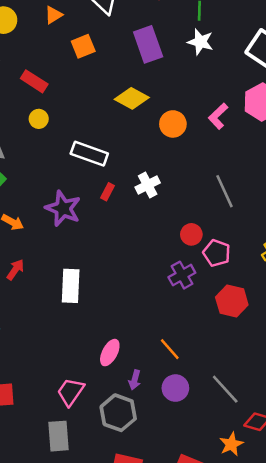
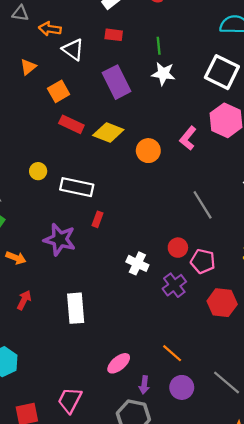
red rectangle: (34, 81) -> (71, 124), moved
yellow circle: (39, 119) -> (38, 171), moved
white cross: (148, 185) -> (137, 263), moved, turned -30
pink ellipse: (110, 353) -> (119, 363), turned 30
pink trapezoid: (71, 392) -> (70, 400), moved

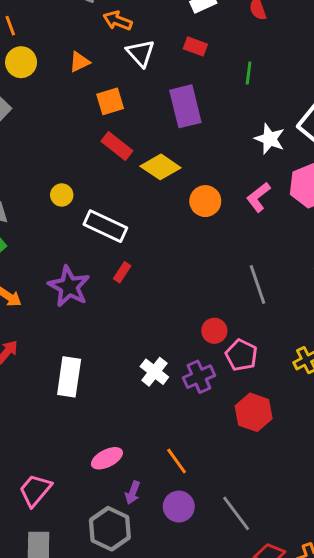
white star: (163, 74) -> (270, 139), moved
white cross: (137, 263) -> (154, 372), moved

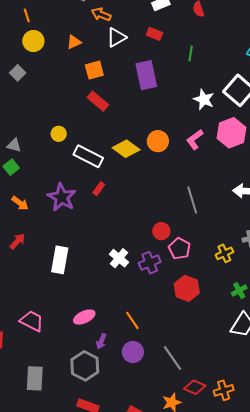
white triangle: (141, 53) -> (116, 37), turned 40
yellow diamond: (161, 167) -> (126, 149), moved
pink trapezoid: (35, 490) -> (32, 321), moved, turned 75

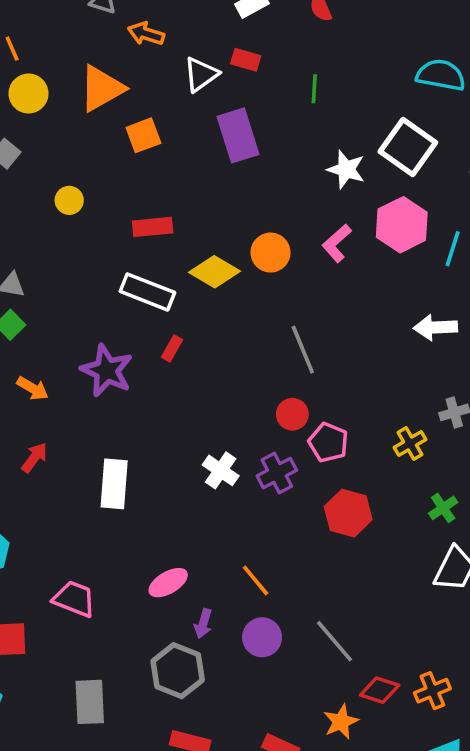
white triangle: (116, 37) -> (201, 74), moved
orange triangle: (74, 42) -> (102, 88), size x1.8
red rectangle: (98, 101) -> (153, 227), moved, turned -40
yellow circle: (59, 134) -> (69, 200), moved
gray line: (192, 200) -> (303, 350), moved

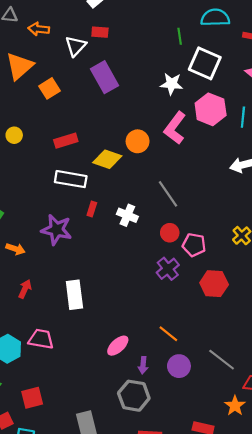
green line: (314, 89) -> (180, 36), moved
pink L-shape: (337, 243) -> (175, 128), size x1.4
white cross: (221, 470) -> (127, 215), moved
pink trapezoid: (74, 599) -> (41, 339), moved

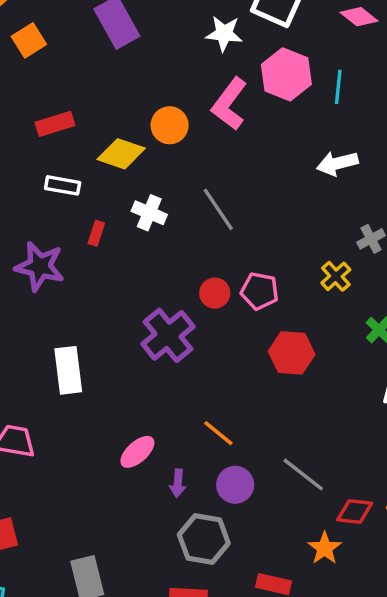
white rectangle: (71, 179) -> (63, 185), size x0.7
white cross: (127, 215) -> (149, 213), moved
red circle: (170, 233) -> (215, 293), moved
purple cross: (168, 269) -> (168, 335), moved, size x1.4
gray hexagon: (134, 396) -> (204, 539), moved

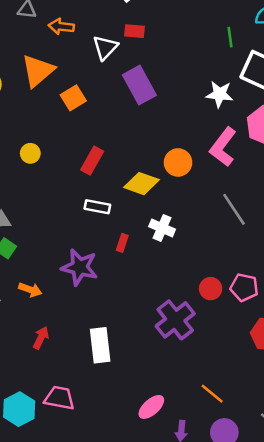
red rectangle: (55, 124) -> (92, 161), turned -44
gray line: (218, 209) -> (234, 209), moved

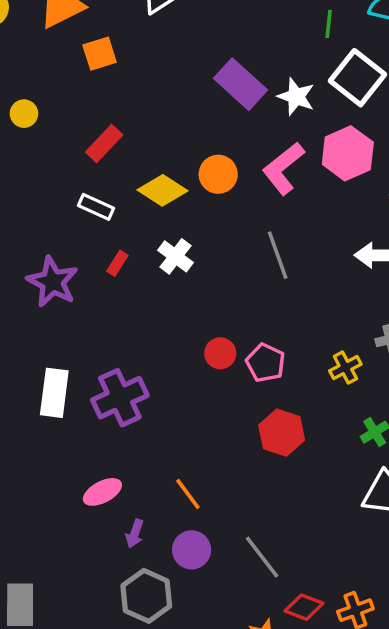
purple rectangle: (139, 85) -> (240, 84), moved, turned -33
purple cross: (175, 320) -> (120, 398), moved

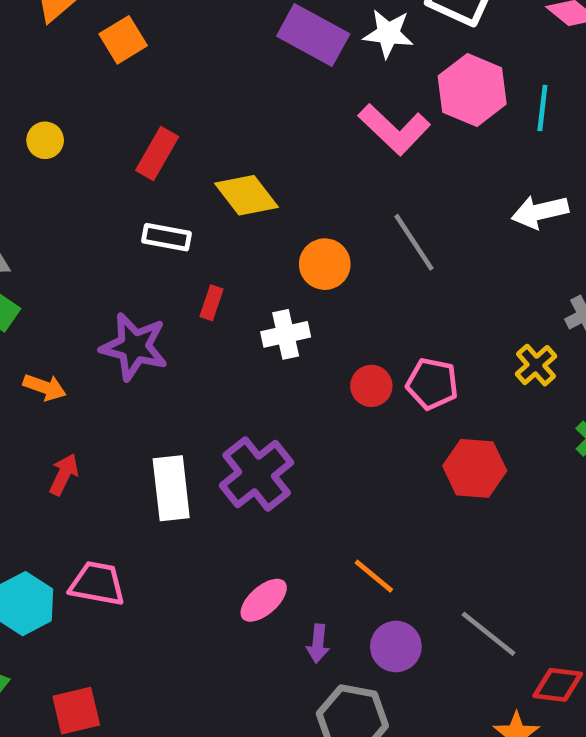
pink L-shape: (283, 168) -> (394, 129), turned -84
orange circle: (218, 174) -> (325, 264), moved
yellow diamond: (163, 190) -> (246, 195), turned 33
white cross: (176, 256) -> (286, 334), moved, turned -36

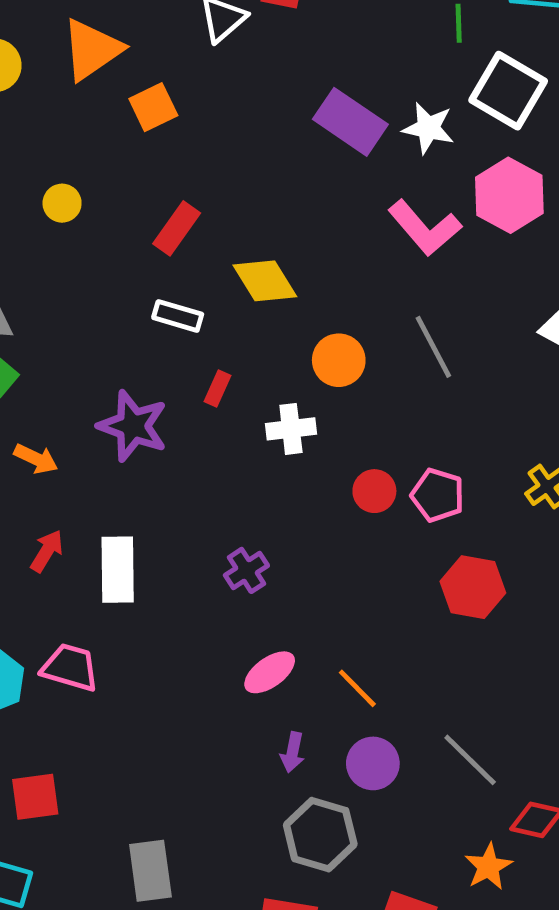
purple cross: (257, 474) -> (246, 570), size x0.6
white rectangle: (171, 488) -> (118, 570), moved
pink ellipse: (264, 600) -> (270, 672), moved

